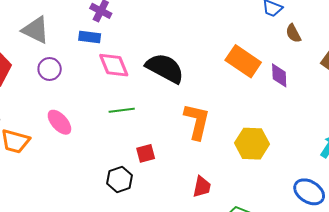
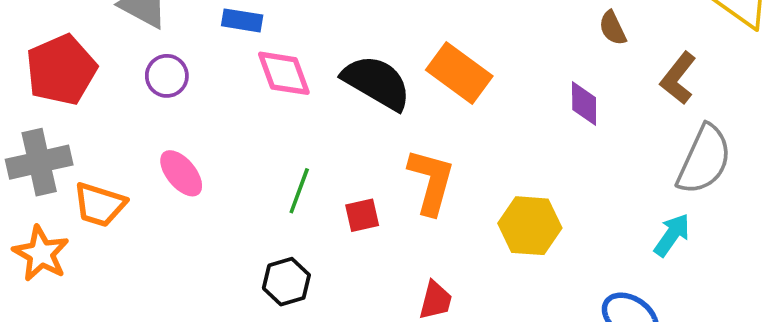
orange rectangle: (243, 61) -> (459, 73), moved
green line: (122, 110) -> (299, 191), moved, turned -65
red square: (146, 153) -> (362, 215), moved

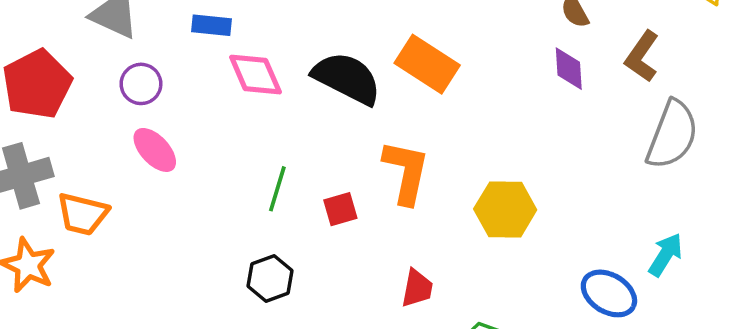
purple diamond: (584, 104) -> (569, 69), moved
pink ellipse: (181, 173) -> (155, 150), moved
cyan arrow: (672, 235) -> (666, 255), moved

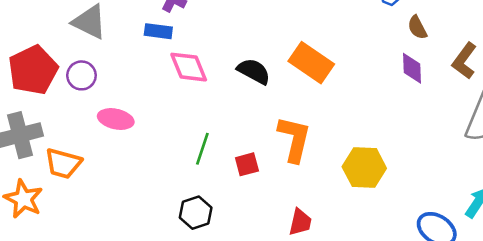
black semicircle: (347, 78) -> (254, 71), size x0.7
purple circle: (141, 84) -> (82, 75), moved
pink ellipse: (155, 150) -> (116, 119), turned -36

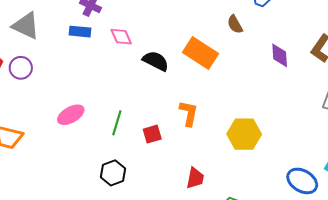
brown semicircle: (417, 27) -> (235, 24), moved
pink diamond: (189, 67) -> (121, 37), moved, size x0.7
pink ellipse: (116, 119) -> (71, 115), moved, turned -40
orange L-shape: (294, 139) -> (189, 113), size x0.7

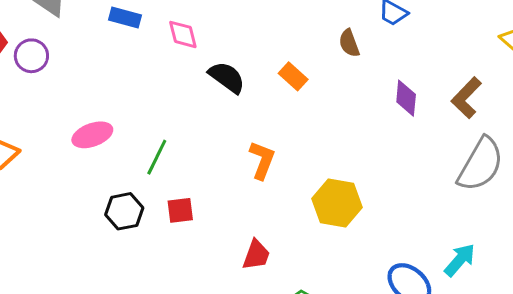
orange rectangle: (201, 53) -> (293, 76), size x0.6
red square: (152, 134) -> (180, 210), moved
black hexagon: (113, 173) -> (124, 211), moved

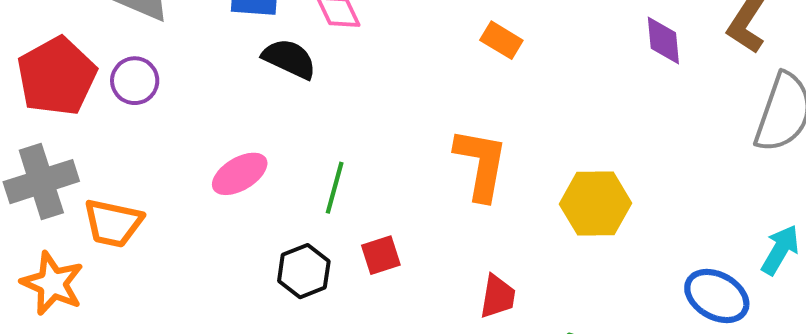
black semicircle: (227, 77) -> (289, 59), moved
orange L-shape: (262, 160) -> (481, 164), size x1.4

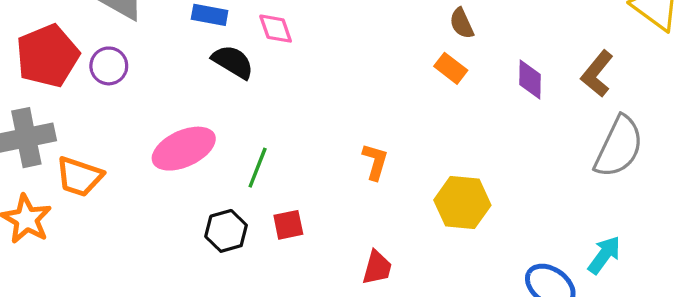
orange rectangle: (501, 40) -> (451, 68), moved
orange L-shape: (481, 164) -> (375, 162), size x0.6
pink ellipse: (240, 174) -> (184, 149), size x1.4

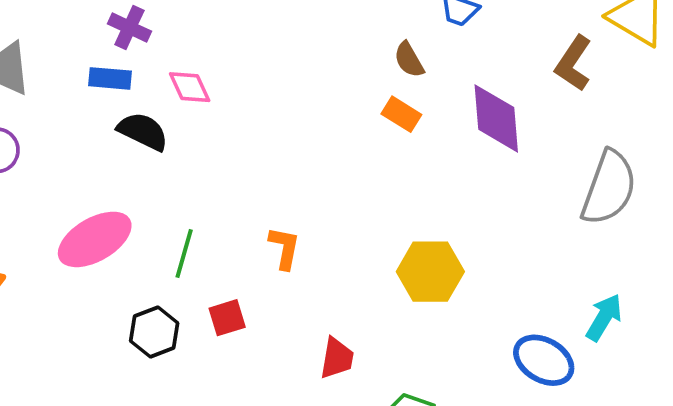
brown L-shape: (597, 74) -> (573, 63), moved
purple diamond: (530, 80) -> (496, 118), size x1.5
orange L-shape: (375, 162) -> (284, 248), moved

